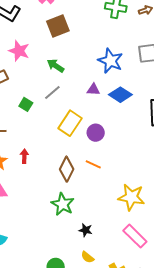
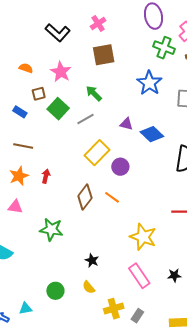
blue star: (110, 61) -> (149, 83), moved
green square: (26, 104) -> (58, 109), moved, size x1.5
green star: (63, 204) -> (51, 230), moved, turned -30

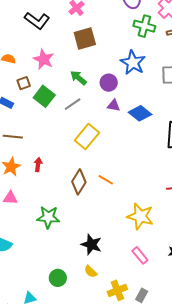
purple circle: (120, 167) -> (109, 83), moved
black star: (92, 260) -> (91, 244), size x1.5
pink rectangle: (139, 276) -> (140, 255), size x0.7

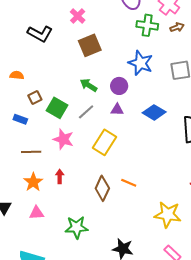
pink star: (44, 59) -> (63, 139), moved
purple triangle: (114, 105) -> (117, 110), moved

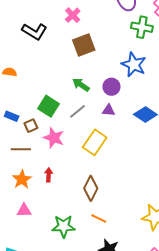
brown square: (35, 97) -> (31, 126), moved
orange line: (129, 183) -> (99, 219), moved

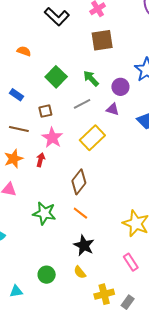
green square: (49, 106) -> (56, 77), moved
brown square: (31, 126) -> (45, 111), moved
pink star: (54, 138) -> (52, 138), moved

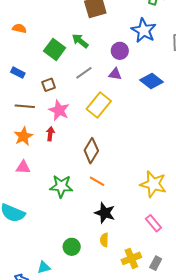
green arrow: (91, 79) -> (80, 41), moved
yellow semicircle: (80, 272) -> (104, 240), turned 48

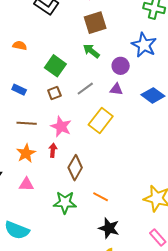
green arrow: (80, 41) -> (91, 51), moved
brown square: (49, 85) -> (54, 93), moved
brown diamond: (91, 151) -> (75, 168), moved

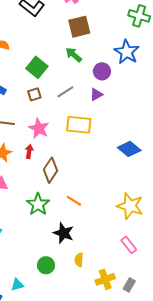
purple triangle: (116, 89) -> (96, 94), turned -40
blue diamond: (153, 95) -> (129, 149), moved
yellow rectangle: (101, 120) -> (79, 125), turned 55
green star: (65, 202) -> (38, 204), turned 30
black star: (109, 228) -> (63, 233), moved

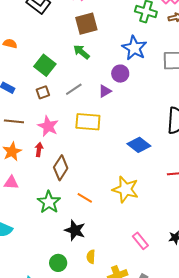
purple circle: (102, 71) -> (120, 74), moved
yellow star: (130, 206) -> (125, 189), moved

